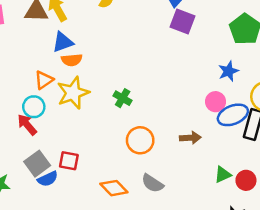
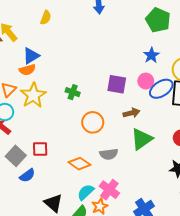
purple square: (183, 22) -> (117, 84), moved
blue triangle: (63, 42) -> (31, 56), moved
green triangle: (223, 175) -> (142, 139), moved, size x1.6
blue semicircle: (48, 179) -> (27, 176), moved
gray semicircle: (152, 183) -> (109, 154), turned -30

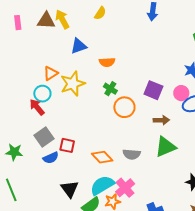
orange semicircle: (27, 70) -> (107, 62), moved
orange circle: (93, 122) -> (124, 107), moved
red square: (40, 149) -> (67, 145), moved
cyan semicircle: (86, 192) -> (102, 185), size x1.4

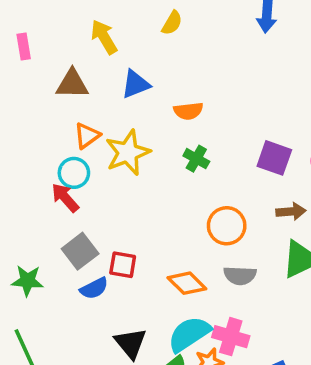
brown triangle: (46, 21) -> (72, 84), moved
orange circle: (124, 107) -> (227, 226), moved
pink cross: (125, 188) -> (231, 337), turned -30

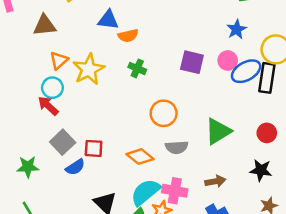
blue triangle: (136, 84) -> (108, 20), moved, turned 35
brown arrow: (291, 212) -> (215, 181), moved

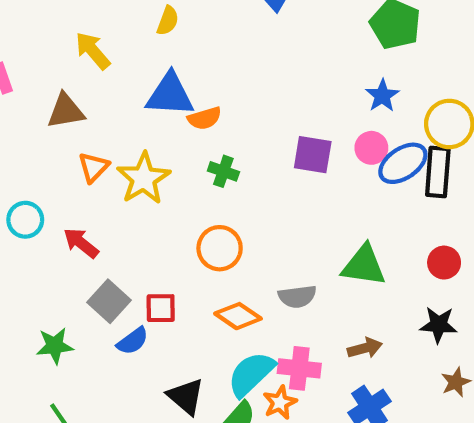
blue triangle: (108, 20) -> (170, 95), size x1.4
cyan circle: (52, 88) -> (25, 220), moved
orange circle: (164, 113) -> (220, 248), moved
green triangle: (218, 131) -> (364, 265), turned 44

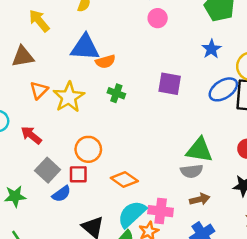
pink circle: (371, 148) -> (158, 18), moved
orange circle: (220, 248) -> (88, 149), moved
gray semicircle: (297, 296) -> (192, 171), moved

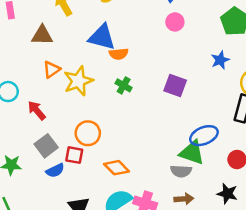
blue ellipse: (223, 89) -> (204, 136), moved

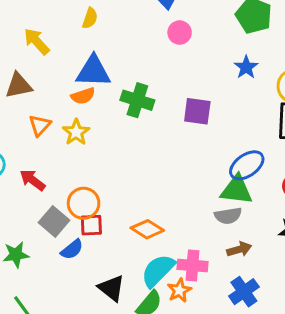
orange semicircle: (119, 54) -> (83, 96), moved
yellow star: (78, 81) -> (76, 132), size x0.7
green cross: (124, 85) -> (137, 100), moved, size x1.5
orange circle: (88, 133) -> (84, 203), moved

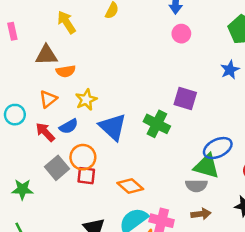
blue triangle: (93, 71) -> (113, 127), moved, turned 32
orange semicircle: (83, 96) -> (66, 71), moved
green cross: (137, 100) -> (157, 124), moved
orange triangle: (40, 125) -> (48, 99), moved
blue semicircle: (72, 249) -> (69, 126), moved

